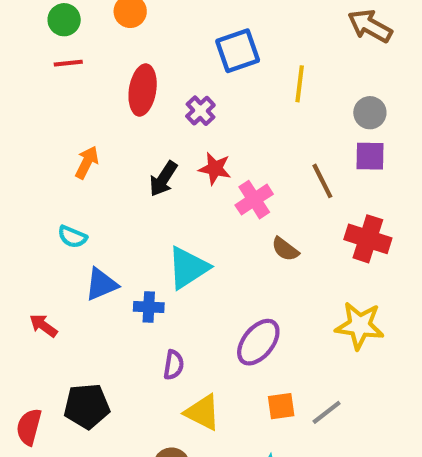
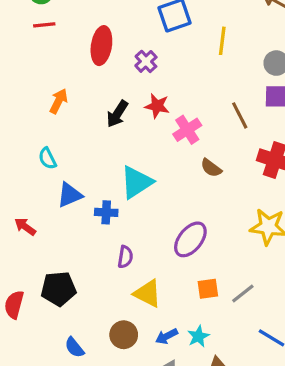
cyan semicircle: (72, 237) -> (47, 158), turned 40

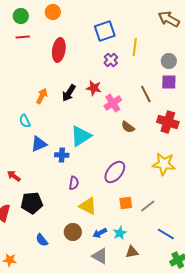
purple cross: (146, 61) -> (111, 60), moved
orange arrow: (59, 101) -> (42, 96), moved
red arrow: (25, 227) -> (14, 176), moved

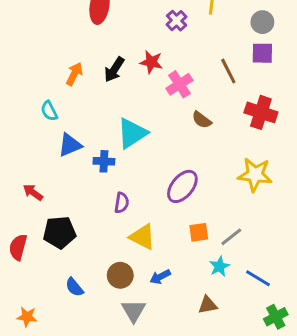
cyan star: (120, 233) -> (219, 266), moved
gray triangle: (100, 256) -> (134, 311), moved, turned 30

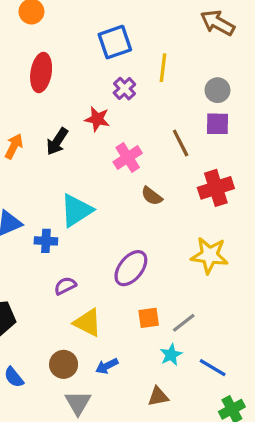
red star: (151, 62) -> (97, 119), moved
red cross: (261, 112) -> (216, 188), turned -36
purple semicircle: (122, 203) -> (65, 286), turned -126

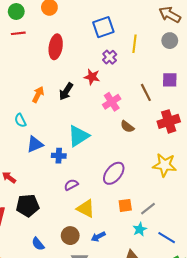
gray circle: (217, 90) -> (170, 41), moved

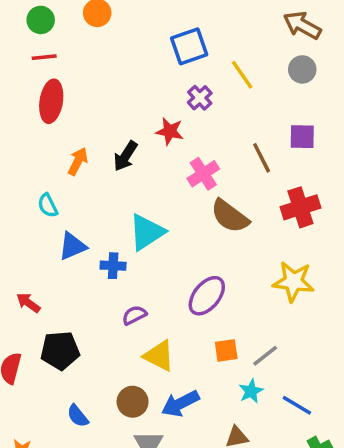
yellow line: (134, 44) -> (242, 75), turned -42
red ellipse: (56, 47) -> (51, 101), moved
brown semicircle: (127, 127) -> (230, 216), size x1.6
blue arrow: (98, 237) -> (180, 404), size x1.5

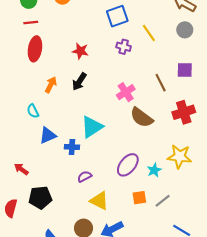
purple cross: (200, 98) -> (124, 47), turned -32
red star: (170, 131) -> (80, 51), moved
cyan star: (251, 391) -> (154, 170), moved

